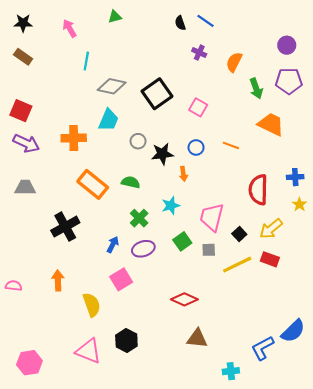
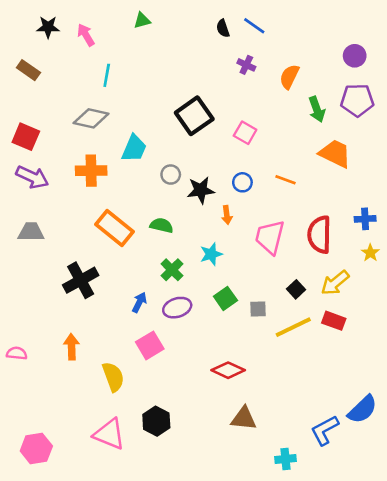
black star: (23, 23) -> (48, 27), moved
gray diamond: (112, 86) -> (91, 118), moved
pink trapezoid: (212, 217) -> (270, 237), moved

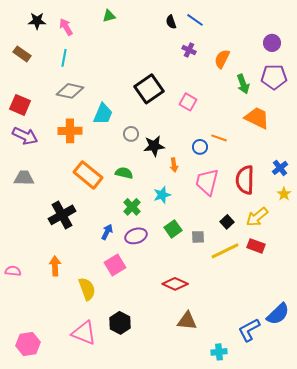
cyan line: (107, 75) -> (64, 58), moved
blue circle: (242, 182) -> (200, 147), moved
blue cross: (365, 219) -> (280, 168), turned -35

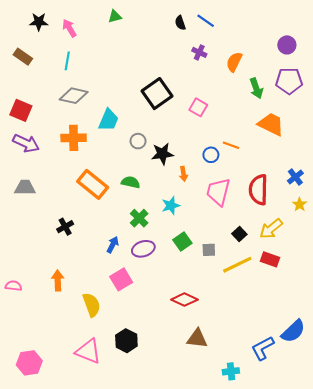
black cross: (62, 215) -> (65, 227), size x0.6

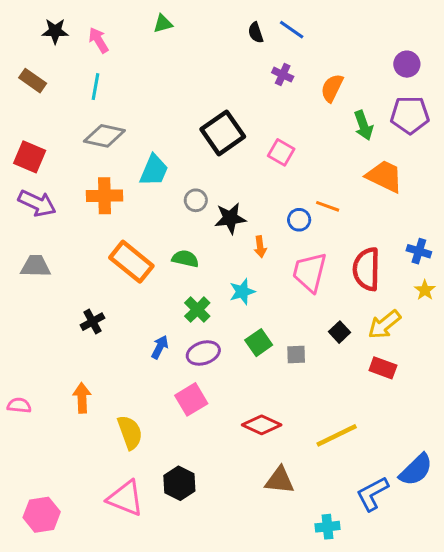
blue cross: (295, 177) -> (419, 251), turned -35
yellow line: (237, 265) -> (337, 435), moved
pink square: (121, 279) -> (191, 399), moved

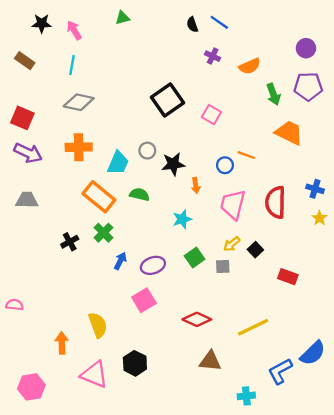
orange semicircle: (332, 88) -> (250, 66), turned -140
cyan trapezoid: (154, 170) -> (118, 163), moved
green cross: (197, 310) -> (103, 233), moved
yellow arrow: (384, 325) -> (232, 244), moved, size x0.7
orange arrow: (82, 398) -> (62, 343), moved

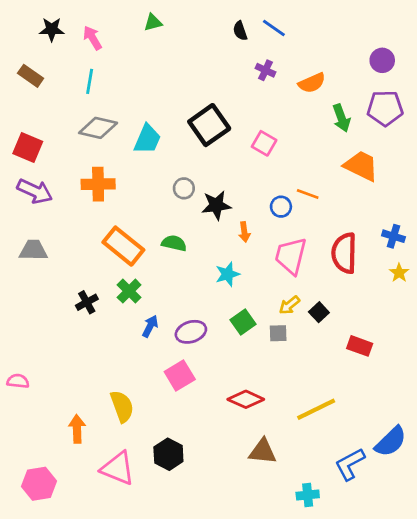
cyan trapezoid: (118, 163) -> (147, 139), moved

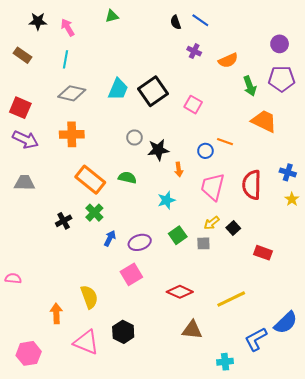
cyan trapezoid: (147, 139) -> (118, 89), moved

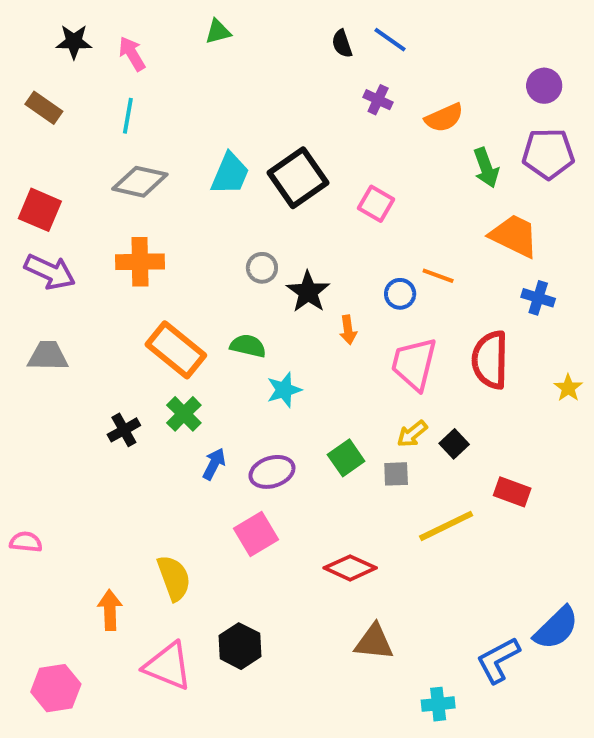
black star: (158, 150) -> (308, 292), turned -30
blue cross: (288, 172) -> (538, 298), moved
cyan star: (166, 200) -> (284, 390), moved
yellow line: (231, 299) -> (446, 526), moved

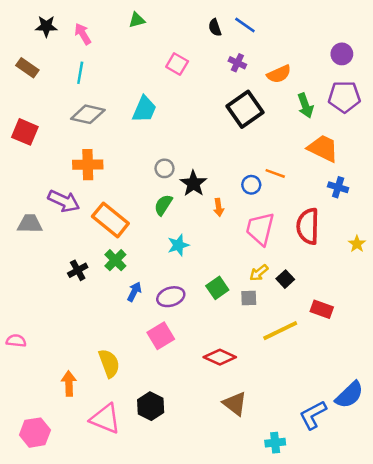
black square: (298, 178) -> (245, 109), moved
pink square: (376, 204) -> (177, 64), moved
purple arrow: (50, 272) -> (64, 201), moved
green semicircle: (248, 346) -> (163, 205), moved, turned -70
brown triangle: (374, 642) -> (235, 404), turned 32

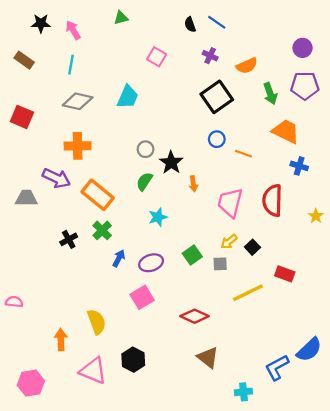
blue circle: (251, 185) -> (217, 139), moved

